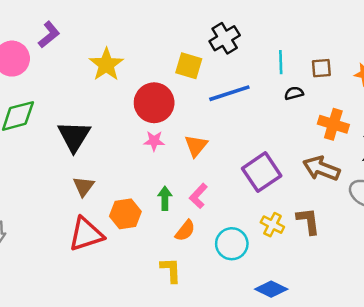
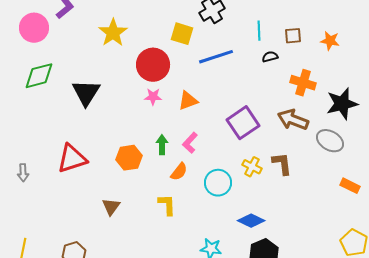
orange triangle: (196, 146) -> (188, 101), turned 30
brown triangle: (84, 186) -> (111, 207), moved
red triangle: (86, 234) -> (72, 159), moved

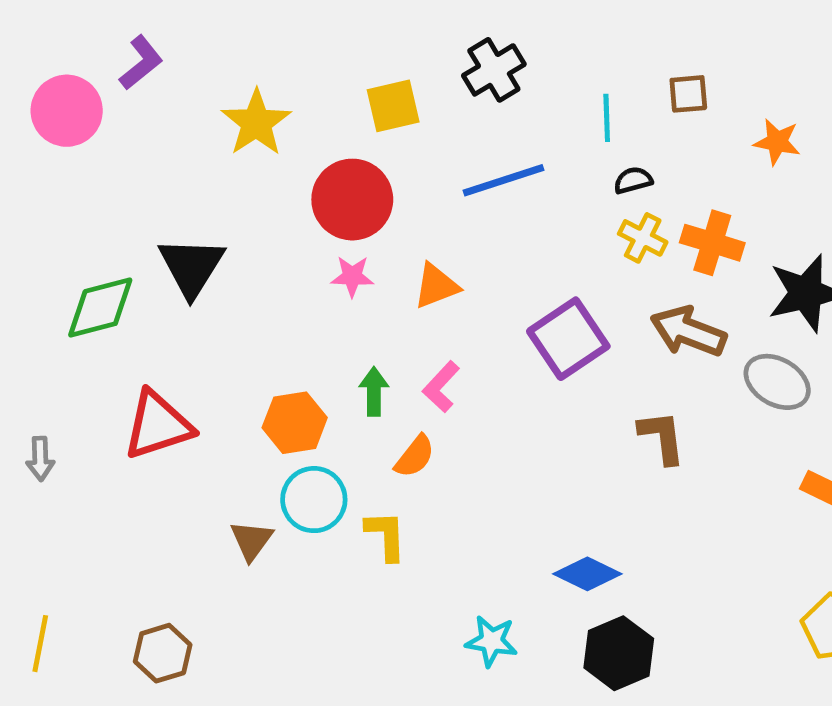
yellow square: (182, 34) -> (393, 106), moved, turned -30
brown square: (293, 36) -> (688, 94), moved
green diamond: (39, 76) -> (100, 308), moved
yellow cross: (252, 167) -> (643, 238), moved
cyan circle: (218, 183) -> (314, 500), moved

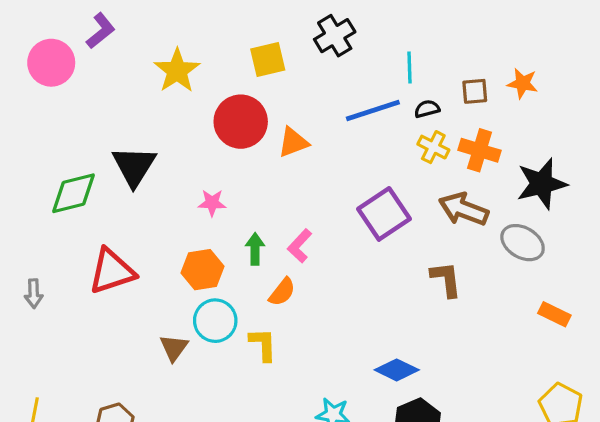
brown square: (688, 94) -> (475, 91), moved
blue line: (503, 180) -> (373, 110), moved
pink star: (352, 276) -> (212, 203), moved
orange triangle: (436, 286) -> (293, 142), moved

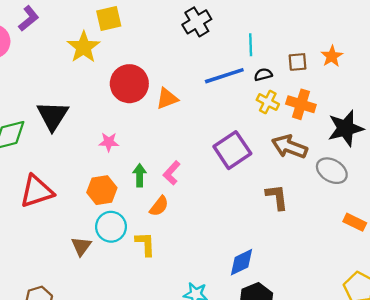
yellow square: (268, 60) -> (109, 18), moved
orange star: (523, 83) -> (332, 56), turned 30
blue diamond: (397, 370) -> (241, 262), turned -52

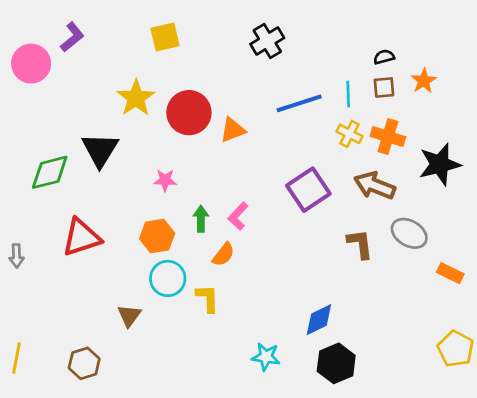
cyan line: (251, 45) -> (348, 94), moved
yellow star: (84, 47) -> (136, 98), moved
black semicircle: (263, 75) -> (384, 57), moved
gray ellipse: (332, 171) -> (409, 233), moved
brown triangle: (81, 246) -> (129, 316), moved

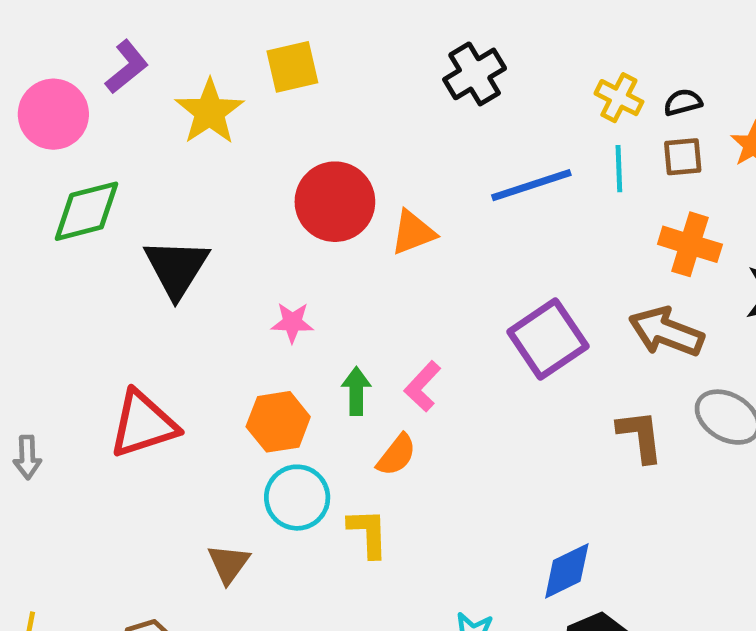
yellow star: (136, 98) -> (210, 112), moved
yellow cross: (349, 134) -> (619, 98), moved
green diamond: (50, 172) -> (86, 211), moved

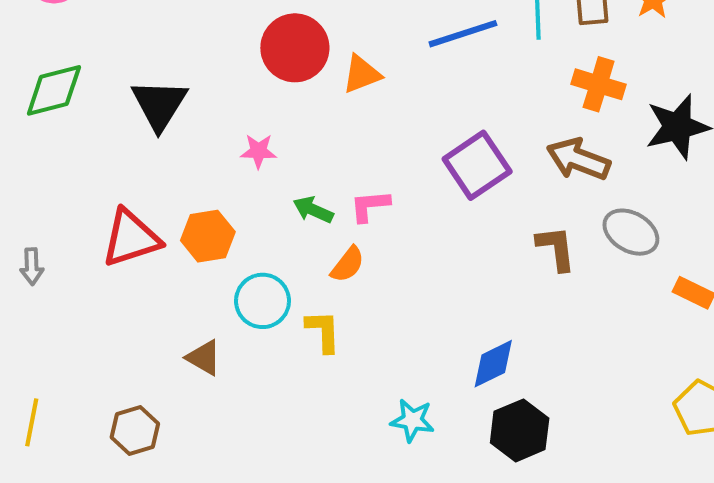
green diamond: (86, 211) -> (54, 90), moved
pink L-shape: (423, 386) -> (370, 206), turned 42
green arrow: (356, 391) -> (313, 210), turned -66
orange hexagon: (278, 422) -> (208, 236), moved
brown triangle: (228, 564) -> (204, 358), turned -36

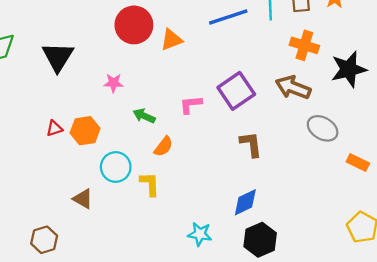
pink L-shape: (370, 206) -> (191, 104), moved
red triangle: (131, 238) -> (54, 128), moved, size x0.5
brown L-shape: (556, 248) -> (251, 144), moved

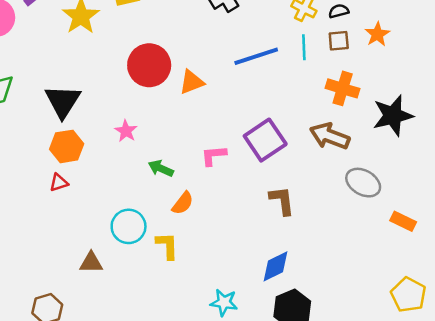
pink star: (113, 83) -> (126, 131), turned 30
orange hexagon: (85, 131) -> (67, 146), moved
brown triangle: (83, 199) -> (91, 262), turned -30

